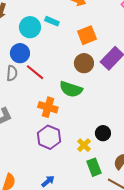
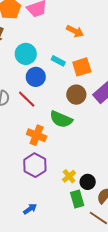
cyan rectangle: (52, 21) -> (58, 61), moved
blue circle: (20, 53) -> (36, 77), moved
black circle: (103, 133) -> (88, 182), moved

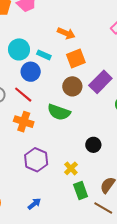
orange arrow: (75, 31) -> (66, 33), moved
cyan rectangle: (58, 61) -> (44, 55), moved
orange cross: (37, 135) -> (24, 122), moved
black circle: (88, 182) -> (93, 145), moved

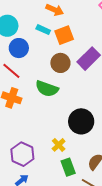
cyan rectangle: (44, 55) -> (43, 30), moved
black circle: (93, 145) -> (81, 121), size x1.6
purple hexagon: (36, 160) -> (22, 154), moved

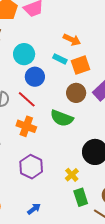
purple hexagon: (22, 154) -> (31, 167), moved

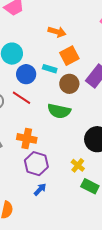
cyan rectangle: (60, 59) -> (50, 69), moved
orange cross: (26, 126) -> (27, 138), moved
green rectangle: (81, 197) -> (90, 186), turned -36
blue arrow: (34, 209) -> (40, 189), moved

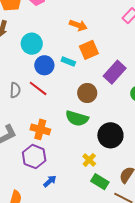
brown circle: (69, 84) -> (87, 93), moved
green semicircle: (59, 111) -> (77, 118), moved
purple hexagon: (36, 164) -> (34, 157), moved

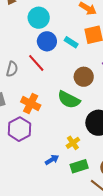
gray semicircle: (15, 90) -> (12, 69), moved
blue arrow: (50, 181) -> (52, 160), moved
green rectangle: (100, 182) -> (79, 166), turned -60

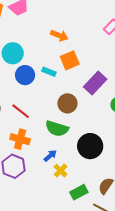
red line: (36, 63) -> (21, 111), moved
yellow cross: (73, 143) -> (61, 171), moved
blue arrow: (52, 160) -> (50, 156), moved

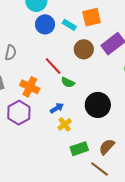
brown circle: (67, 103) -> (84, 49), moved
red line: (21, 111) -> (53, 66), moved
green semicircle: (57, 129) -> (68, 82), size x0.6

